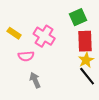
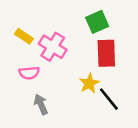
yellow rectangle: (14, 33) -> (24, 36), moved
yellow star: (86, 60) -> (89, 83), moved

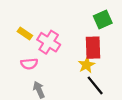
green square: (97, 22) -> (103, 19), moved
yellow star: (89, 83) -> (86, 65), moved

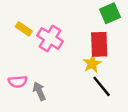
pink semicircle: (29, 64) -> (18, 82), moved

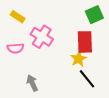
yellow rectangle: (24, 29) -> (18, 17), moved
pink semicircle: (18, 82) -> (15, 48), moved

